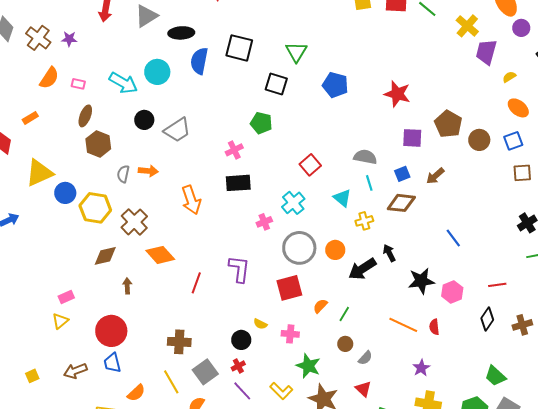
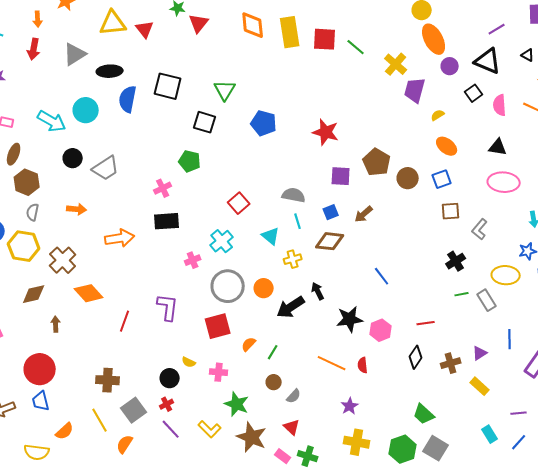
gray semicircle: (123, 174) -> (33, 212), moved
orange arrow: (191, 200) -> (120, 238), turned -80

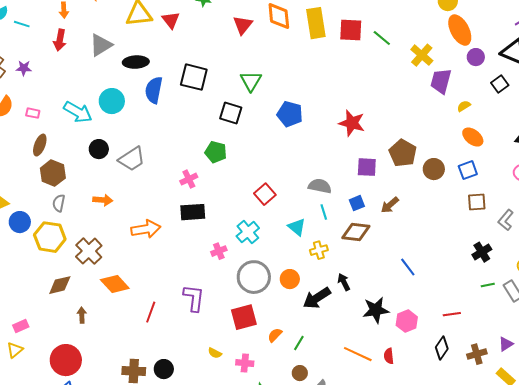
red triangle: (199, 23) -> (243, 25), moved
black circle: (170, 378) -> (164, 369), moved

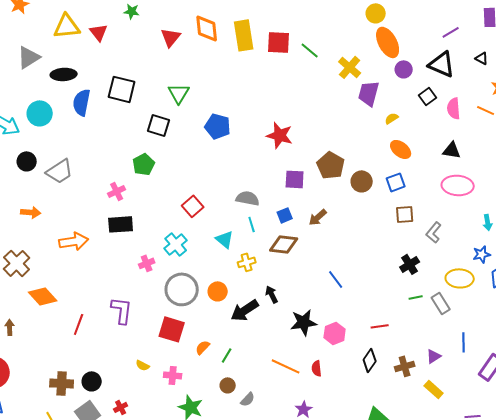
green pentagon: (216, 152) -> (144, 164), turned 30
red square: (244, 317) -> (172, 329), turned 32

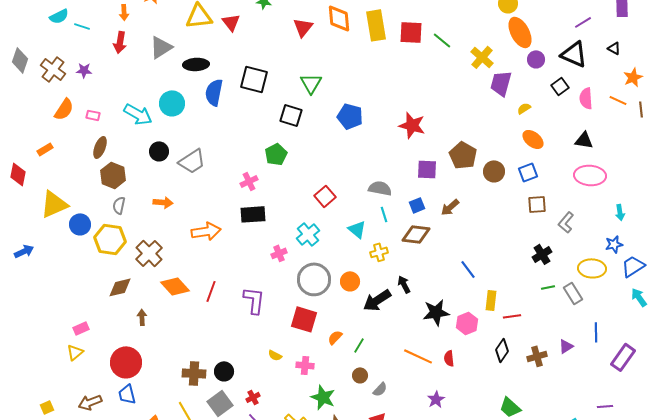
red line: (79, 324) -> (211, 291), moved
yellow rectangle: (434, 389) -> (491, 300), moved, turned 54

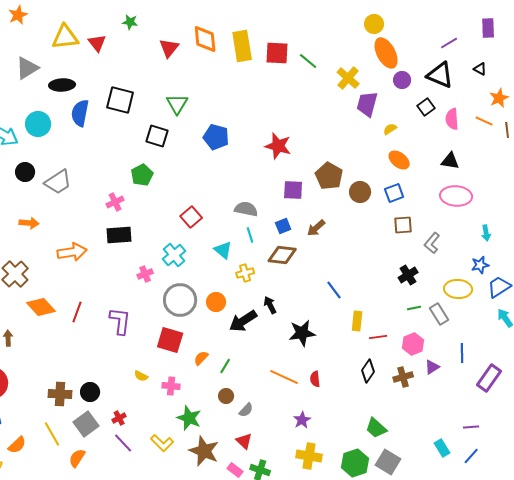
pink hexagon: (467, 323) -> (413, 344), moved

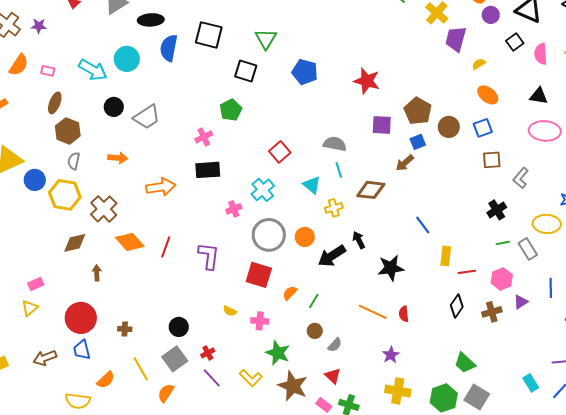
blue square: (283, 226) -> (418, 142), moved
brown cross: (60, 394) -> (125, 329), moved, size x0.6

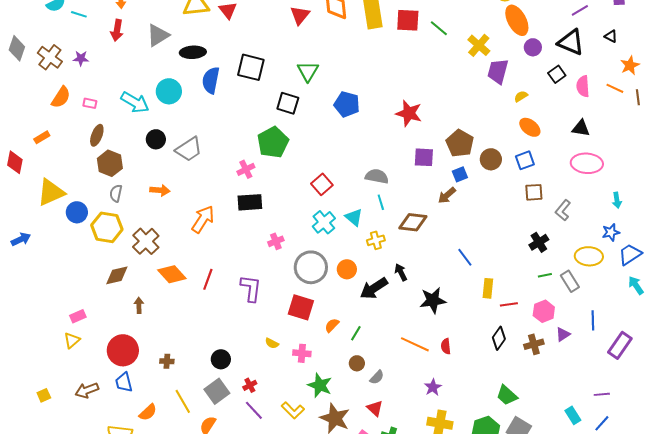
green pentagon: (231, 110) -> (273, 142), size x1.4
orange arrow: (161, 187) -> (203, 219), turned -48
cyan cross: (263, 190) -> (324, 222), moved

